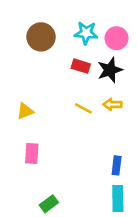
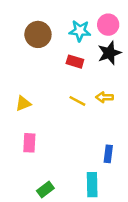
pink circle: (117, 38) -> (108, 25), moved
black star: (110, 70) -> (109, 53), moved
cyan rectangle: (118, 199) -> (92, 185), moved

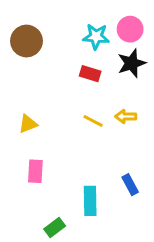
brown circle: (38, 34) -> (26, 41), moved
blue rectangle: (108, 154) -> (130, 185), turned -35
cyan rectangle: (92, 185) -> (90, 201), moved

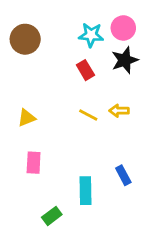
red rectangle: (90, 74) -> (85, 70), turned 42

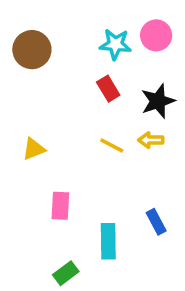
black star: (125, 60) -> (158, 101), moved
pink rectangle: (34, 163) -> (60, 206), moved

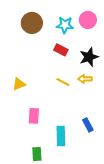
brown circle: (32, 50) -> (32, 23), moved
red rectangle: (108, 89) -> (61, 50), turned -32
green rectangle: (66, 273) -> (37, 154), turned -56

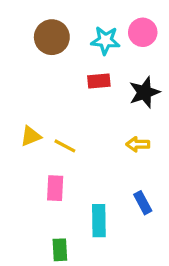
red rectangle: (61, 50) -> (99, 81), turned -32
yellow arrow: (85, 79) -> (138, 144), moved
yellow line: (63, 82) -> (65, 146), moved

